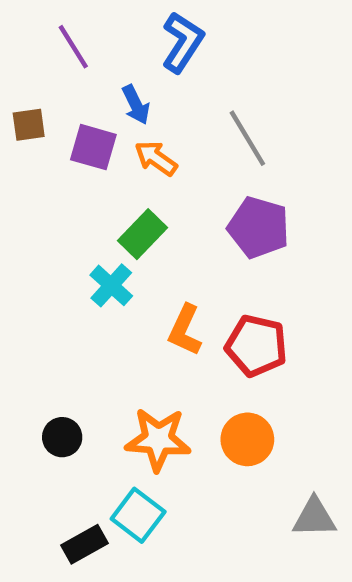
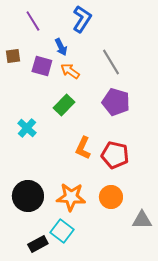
cyan cross: (111, 285) -> (27, 128), moved
black circle: (62, 437) -> (28, 196), size x1.8
gray triangle: (314, 517) -> (142, 220), moved

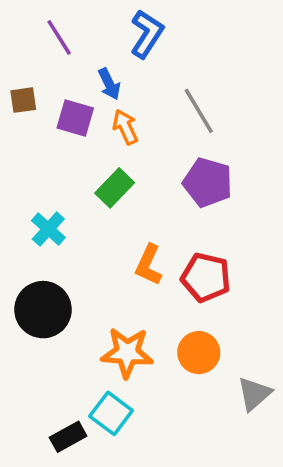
orange arrow: (70, 71) -> (125, 127), turned 30
black circle: (28, 196) -> (43, 310), moved
gray triangle: (142, 220) -> (254, 394), turned -40

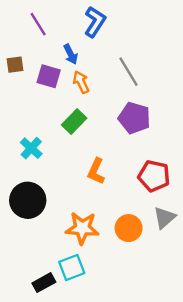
red pentagon: (206, 277) -> (154, 176), moved
gray triangle: (254, 394) -> (164, 218), moved
cyan square: (111, 413) -> (72, 267), turned 32

